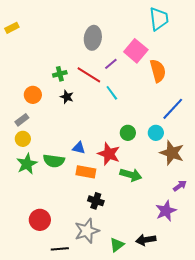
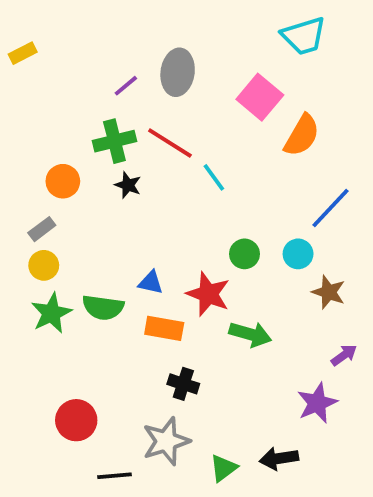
cyan trapezoid: (159, 19) -> (304, 36), turned 80
purple line: (111, 64) -> (126, 86), moved
orange semicircle: (158, 71) -> (302, 135), turned 45
green cross: (60, 74) -> (114, 141), size x1.5
brown star: (172, 153) -> (329, 292), size x0.7

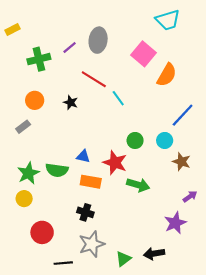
green cross: (114, 141) -> (39, 59), moved
yellow circle: (44, 265) -> (24, 199), moved
black cross: (183, 384) -> (85, 212), moved

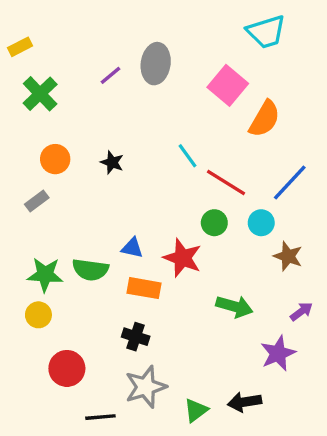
green cross: (39, 59) -> (40, 94), moved, turned -30
red line: (94, 79) -> (226, 183), moved
green star: (28, 173) -> (45, 275), turned 30
green arrow: (138, 185) -> (234, 306), moved

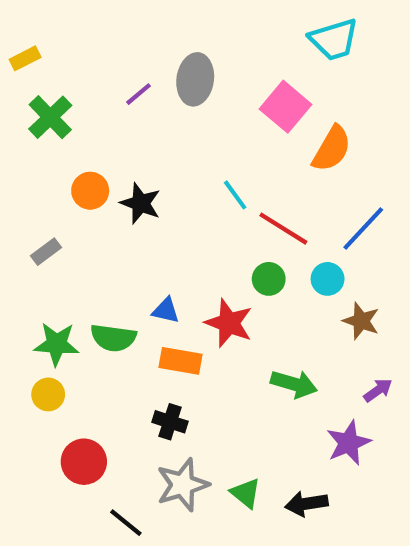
orange circle: (55, 159) -> (90, 191), moved
black star: (112, 162) -> (141, 203), size x1.4
green triangle: (196, 410) -> (246, 493), moved, turned -44
black line: (100, 417) -> (126, 523), turned 44

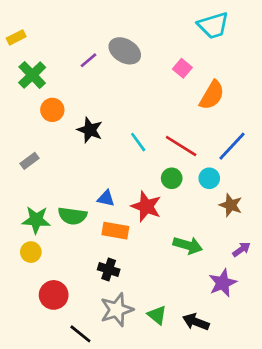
gray ellipse: (195, 79) -> (125, 51), turned -68
pink square: (286, 107) -> (182, 68), size x0.6
orange circle: (90, 191) -> (52, 110), moved
cyan line: (235, 195) -> (138, 142), moved
black arrow: (307, 504) -> (196, 322), turned 30

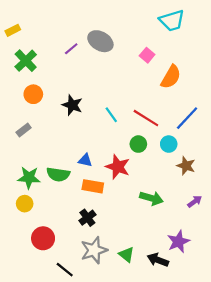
orange circle: (52, 110) -> (33, 94), moved
black cross: (109, 269) -> (87, 218), turned 35
purple star: (223, 283) -> (178, 242), moved

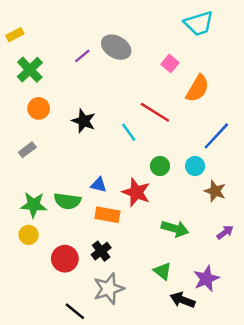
red line: (146, 118) -> (155, 112), moved
red circle: (43, 238) -> (65, 259), moved
green triangle: (126, 255) -> (162, 271), moved

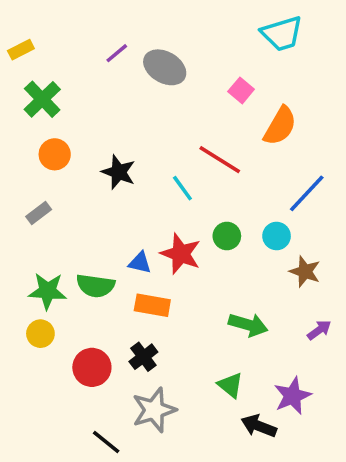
purple line: (82, 56) -> (117, 53), moved
red star: (136, 192) -> (181, 254), moved

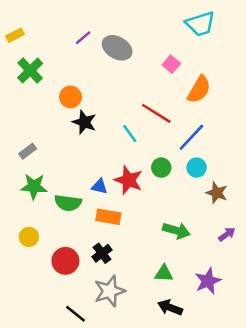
orange circle: (55, 154) -> (70, 97), moved
blue line: (307, 193) -> (191, 137), moved
green star: (48, 291) -> (34, 186), moved
green triangle: (230, 385) -> (164, 273), turned -36
black arrow: (259, 426) -> (170, 307), moved

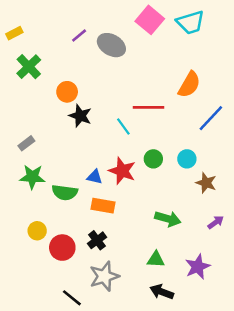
pink square: (171, 64) -> (150, 20), moved, size x1.6
red line: (156, 113) -> (149, 107), turned -32
blue line: (191, 137) -> (211, 118), moved
yellow circle: (29, 237) -> (37, 231), moved

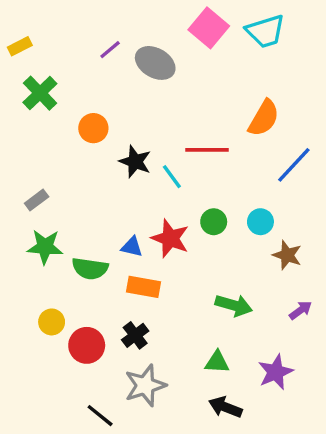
black star: (80, 116) -> (135, 162), moved

